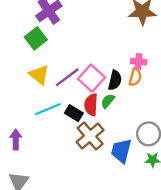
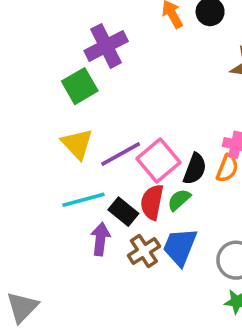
brown cross: (90, 136) -> (144, 251), size x0.7
purple arrow: (16, 139) -> (100, 239), moved
blue trapezoid: (121, 151) -> (180, 247), moved

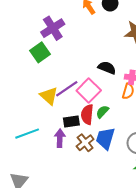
yellow triangle: (77, 144) -> (49, 96), moved
black semicircle: (195, 169) -> (107, 68), moved, turned -84
cyan line: (83, 200) -> (27, 134), moved
black rectangle: (123, 212) -> (71, 121), turned -42

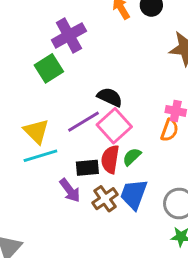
black semicircle: (107, 68) -> (110, 97), moved
yellow triangle: (49, 96) -> (36, 131), moved
cyan line: (27, 134) -> (40, 156), moved
purple arrow: (60, 138) -> (70, 190), turned 138

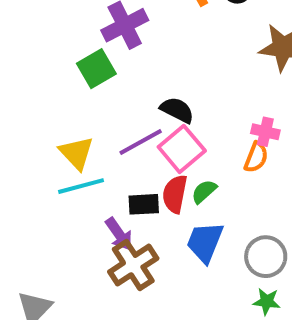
brown cross: (105, 199) -> (133, 265), moved, size x1.4

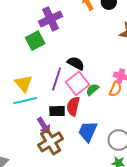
purple line: (141, 142) -> (57, 79), turned -45
green semicircle: (204, 191) -> (92, 90), moved

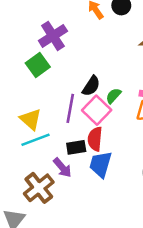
black semicircle: (76, 63) -> (91, 86), turned 102
green semicircle: (92, 90) -> (113, 96), moved
blue trapezoid: (88, 132) -> (101, 164), moved
brown cross: (51, 142) -> (39, 188), moved

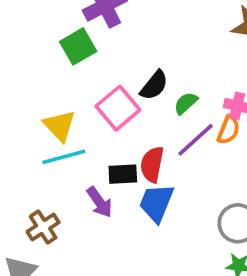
purple line: (70, 108) -> (196, 140), moved, turned 32
pink square: (97, 110) -> (118, 108), moved
brown cross: (39, 188) -> (43, 227), moved, size x0.7

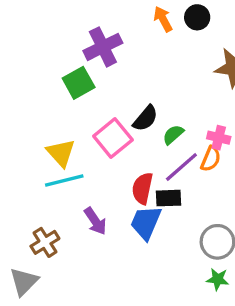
black rectangle: (123, 174) -> (168, 198), moved

